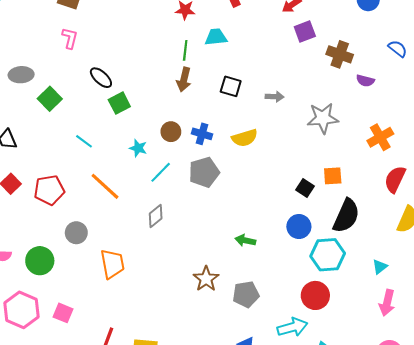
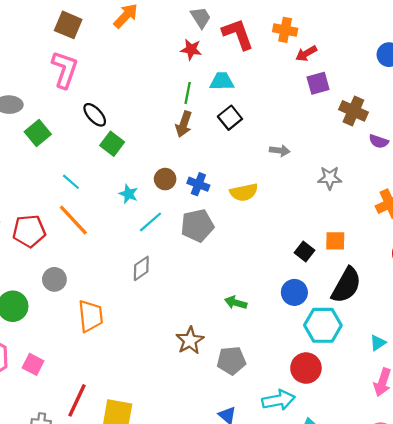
pink L-shape: (70, 38) -> (65, 70), size x1.6
black square: (231, 86) -> (230, 118), moved, turned 30
green square: (119, 103) -> (112, 144), turned -30
gray star: (323, 118) -> (330, 178), size x0.7
orange line: (105, 186) -> (73, 220), moved

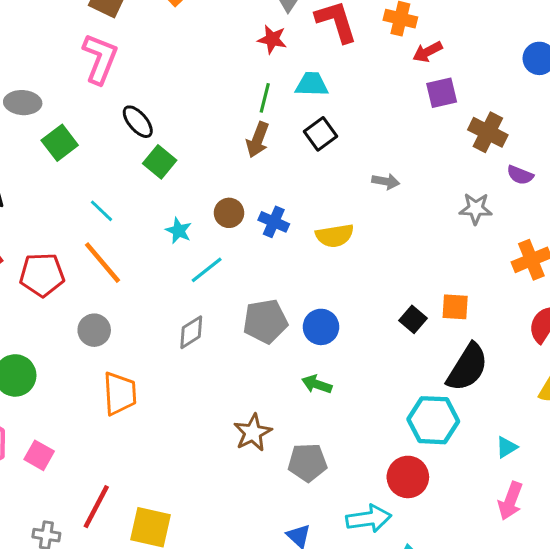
gray star: (330, 178) -> (476, 209), moved
gray pentagon: (197, 226) -> (265, 321), moved
gray circle: (54, 279) -> (94, 330), moved
blue circle: (294, 292) -> (321, 327), moved

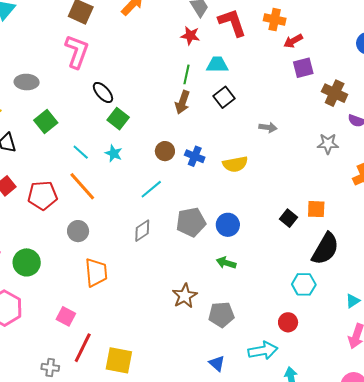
green square: (60, 143) -> (46, 121), moved
cyan star: (179, 231) -> (114, 153), moved
cyan hexagon: (433, 420) -> (304, 284), size x0.7
pink square: (39, 455) -> (66, 316), moved
red circle: (408, 477) -> (288, 322), size x0.7

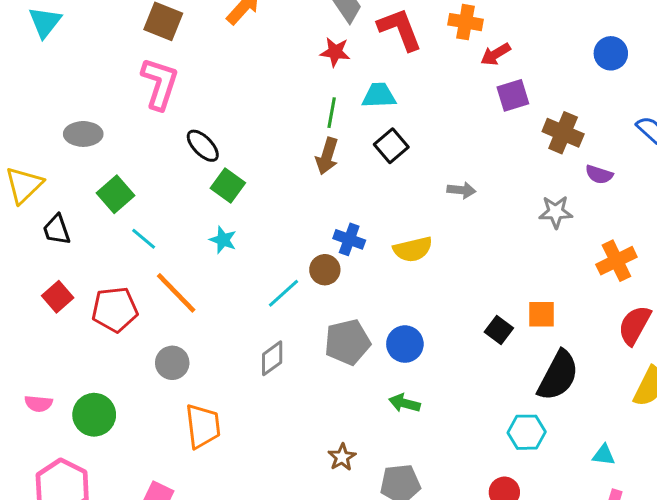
brown circle: (165, 151) -> (325, 270), moved
cyan line: (81, 152) -> (144, 239), moved
brown star: (185, 296) -> (342, 457), size x0.7
cyan triangle: (353, 301) -> (604, 455), turned 42

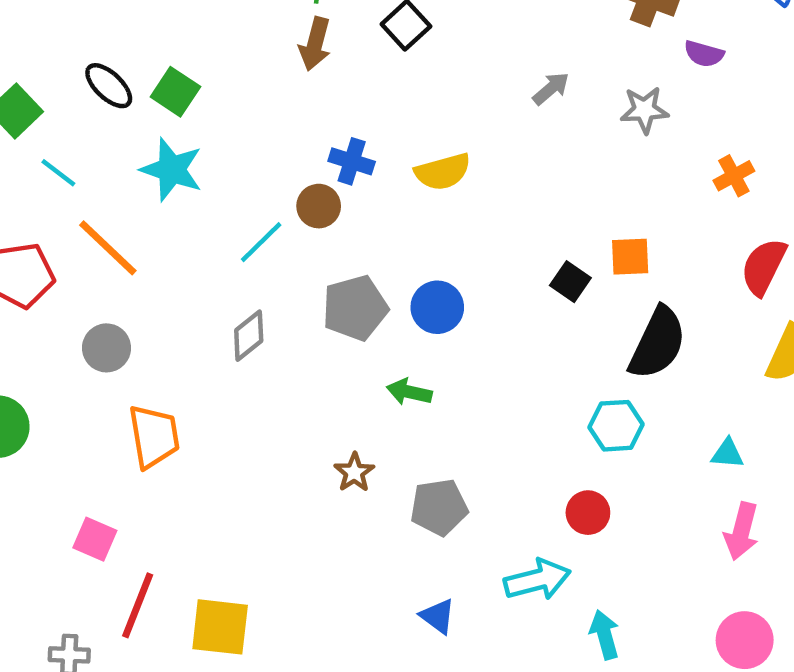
black ellipse: (203, 146) -> (109, 86), moved
gray arrow: (461, 190) -> (551, 88), moved, turned -44
cyan star: (223, 240) -> (172, 170), size x1.6
orange cross: (616, 261) -> (734, 176), size x0.7
green arrow: (405, 403) -> (409, 392), moved

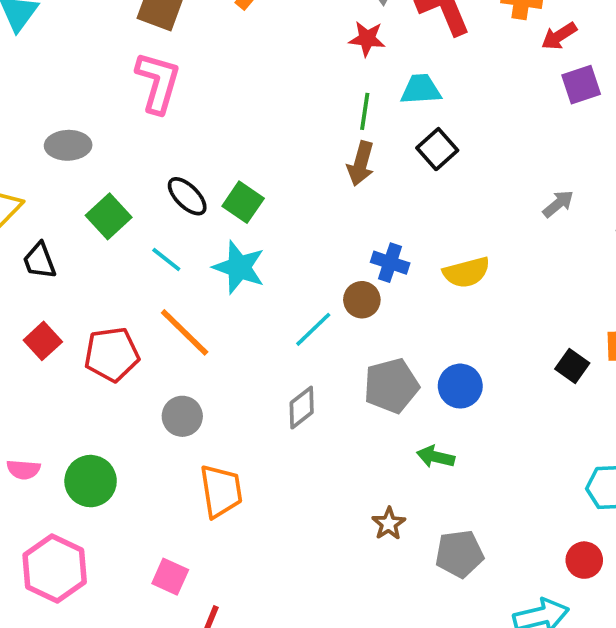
cyan line: (58, 173) -> (166, 260), moved

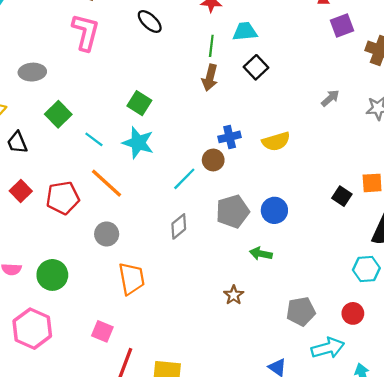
black ellipse: (187, 196) -> (150, 21), moved
blue cross: (390, 263) -> (230, 137), turned -30
gray pentagon: (459, 554) -> (301, 311), moved

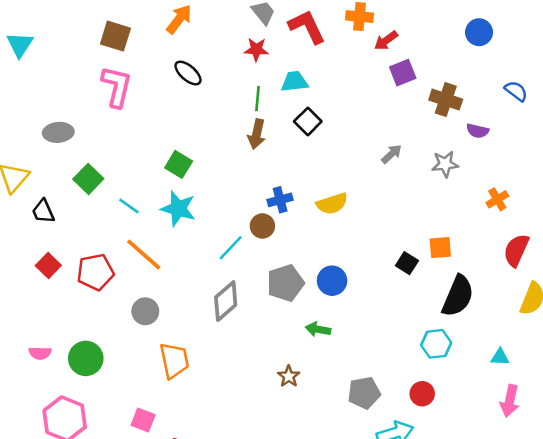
gray diamond: (179, 226) -> (226, 301), size x1.4

